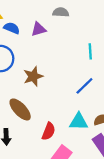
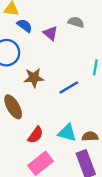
purple triangle: (39, 29) -> (50, 33), turned 42
blue line: (84, 86) -> (69, 88), moved

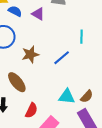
red semicircle: (36, 135) -> (31, 110), moved
brown semicircle: (90, 136) -> (87, 96), turned 144

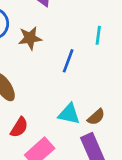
brown star: (30, 54) -> (30, 38), moved
blue line: (62, 58) -> (68, 61), turned -36

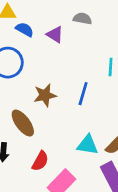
brown star: (30, 38) -> (45, 95), moved

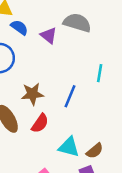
gray semicircle: (82, 18) -> (77, 23), size x1.5
red semicircle: (40, 161) -> (40, 123), moved

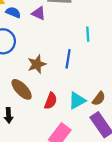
red semicircle: (40, 123) -> (51, 101), moved
cyan triangle: (69, 147) -> (77, 101), turned -30

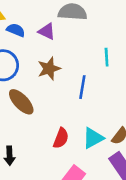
brown star: (37, 64) -> (49, 69), moved
brown ellipse: (22, 89) -> (21, 102), moved

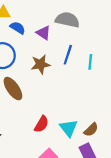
blue line: (82, 87) -> (68, 55), moved
cyan triangle: (93, 138) -> (69, 128), turned -48

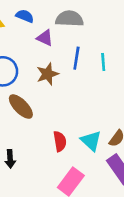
blue semicircle: (18, 28) -> (25, 16), moved
red semicircle: (42, 124) -> (60, 141), turned -30

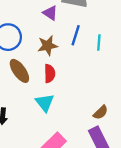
red semicircle: (60, 141) -> (50, 74), moved
cyan triangle: (91, 141) -> (45, 103), moved

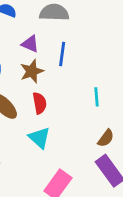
purple triangle: (50, 13) -> (30, 44), moved
cyan line: (99, 43) -> (97, 97), moved

